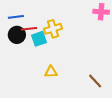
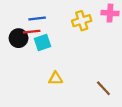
blue line: (16, 17) -> (37, 19), moved
yellow cross: (53, 29) -> (82, 21), moved

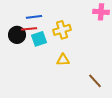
yellow cross: (82, 21) -> (62, 30), moved
yellow triangle: (56, 78) -> (63, 60), moved

